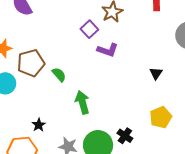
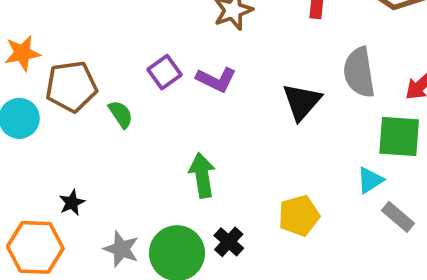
purple square: (89, 29) -> (165, 72), moved
black triangle: (156, 73) -> (302, 102), moved, size x1.6
green arrow: (82, 102) -> (202, 175), moved

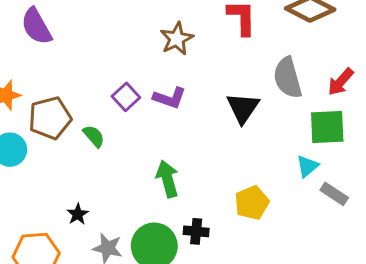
black star: (72, 203) -> (78, 214), moved
black cross: (229, 242) -> (196, 231), turned -30

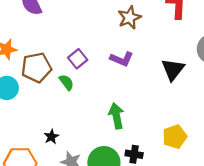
purple square: (126, 97) -> (78, 59), moved

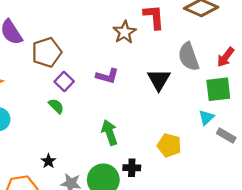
brown star: (129, 18) -> (125, 32), moved
brown pentagon: (36, 68) -> (47, 52), moved
yellow pentagon: (175, 137) -> (169, 145), turned -30

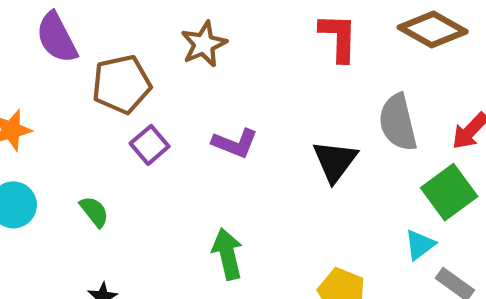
brown star: (125, 32) -> (204, 44), moved
green square: (218, 89) -> (449, 192), turned -36
green semicircle: (56, 106) -> (94, 212), moved

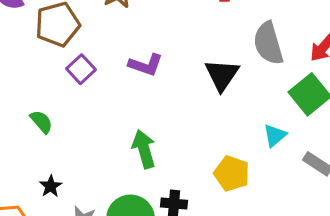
cyan triangle: (420, 245) -> (275, 135), moved

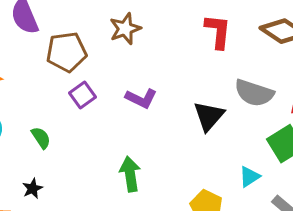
gray semicircle: (268, 43) -> (254, 93), turned -63
black star: (51, 186) -> (32, 189), moved

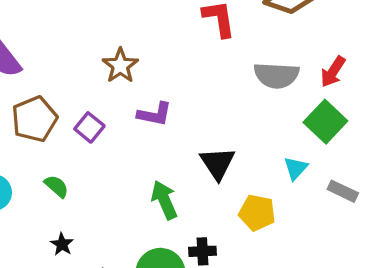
brown star: (125, 29) -> (120, 66), moved
brown pentagon: (67, 52) -> (34, 119), moved
black triangle: (209, 116) -> (218, 163), moved

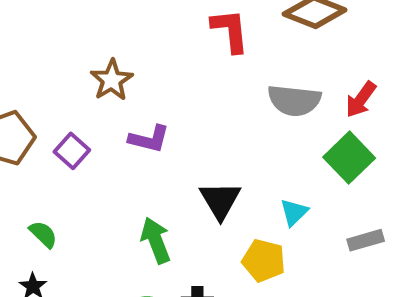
cyan triangle: (296, 168) -> (294, 212), moved
green semicircle: (56, 186) -> (43, 234), moved
gray rectangle: (343, 191) -> (366, 240), turned -44

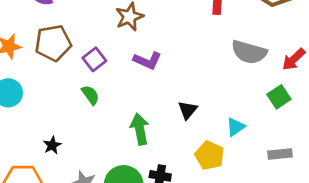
green square: (349, 158) -> (279, 97), size x0.7
black triangle: (220, 200) -> (188, 110), size x0.7
green semicircle: (43, 234) -> (90, 95), moved

